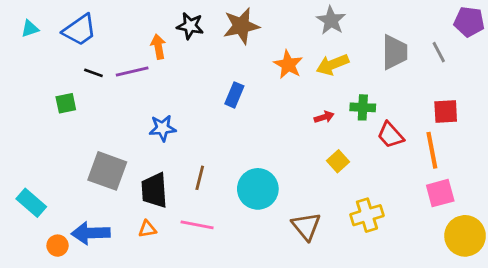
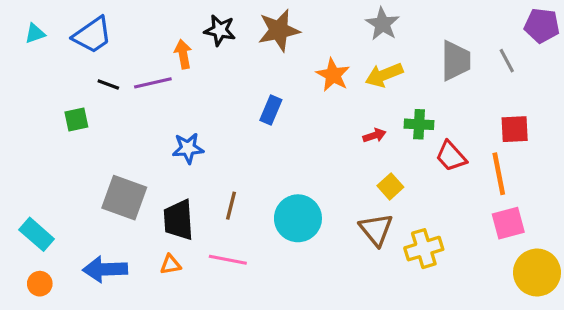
brown triangle: (306, 226) -> (376, 229), moved
orange circle: (58, 246) -> (40, 284), moved

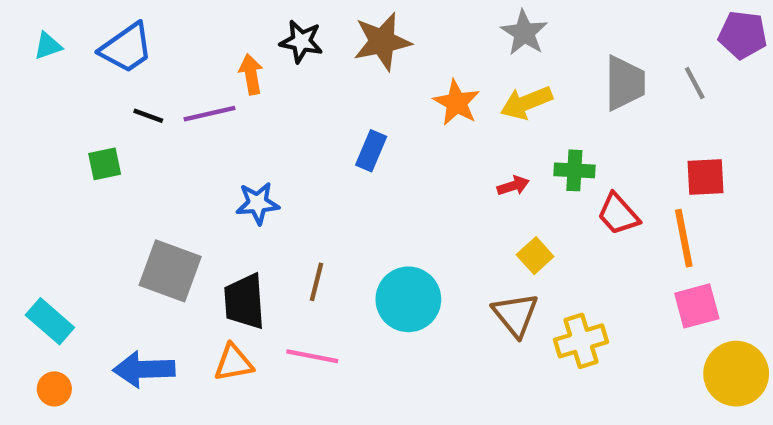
orange triangle: (170, 265) -> (234, 363), size x1.4

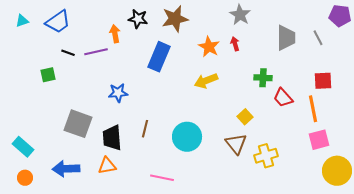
yellow arrow: (526, 103) -> (206, 81), moved
blue rectangle: (371, 151) -> (159, 57), moved, size x1.6
red arrow: (513, 186) -> (235, 44), moved, turned -88
pink line: (312, 356) -> (162, 178), moved

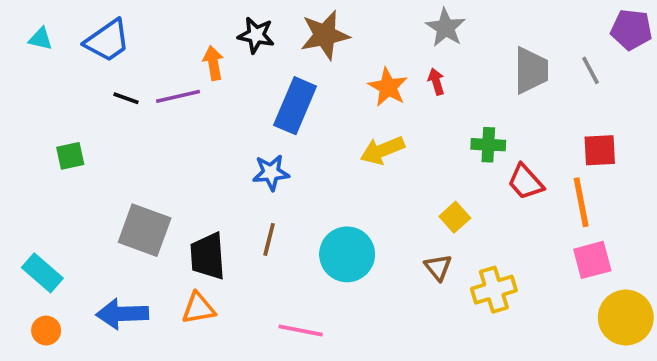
cyan triangle: (22, 21) -> (41, 39), turned 32
green square: (48, 75) -> (70, 156), moved
blue star: (118, 93) -> (271, 173), moved
brown triangle: (236, 144) -> (438, 267), size x0.7

